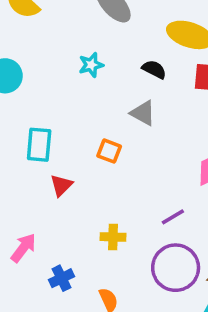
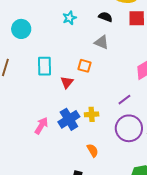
red triangle: (61, 185) -> (67, 82), moved
blue cross: (62, 278) -> (69, 119), moved, size x1.5

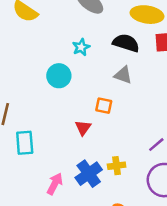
black semicircle: (105, 17) -> (126, 43), size x1.5
cyan circle: (21, 29) -> (59, 76), moved
cyan rectangle: (44, 66) -> (25, 143), moved

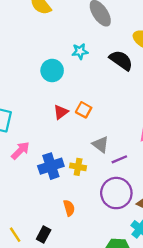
gray triangle: (123, 75) -> (101, 144), moved
red triangle: (83, 128) -> (61, 112), moved
pink arrow: (55, 184) -> (20, 151), moved

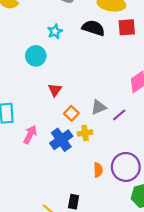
orange square: (84, 110) -> (71, 113), moved, turned 32
gray triangle: (101, 144) -> (99, 107), turned -42
purple circle: (116, 193) -> (126, 167), moved
orange semicircle: (69, 208) -> (98, 170), moved, turned 32

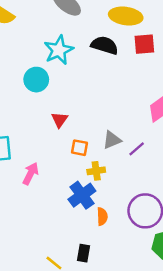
cyan star: (55, 31) -> (59, 50), size x1.6
orange square: (71, 113) -> (80, 148), turned -32
blue cross: (61, 140) -> (82, 195), moved
orange semicircle: (98, 170) -> (102, 216), moved

